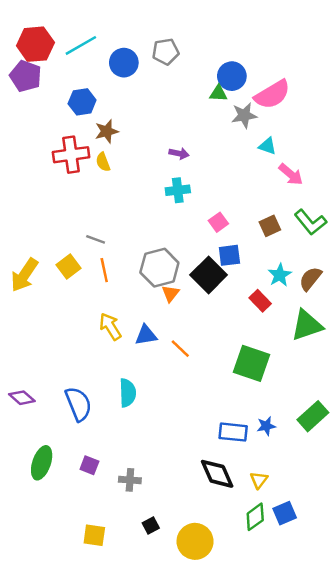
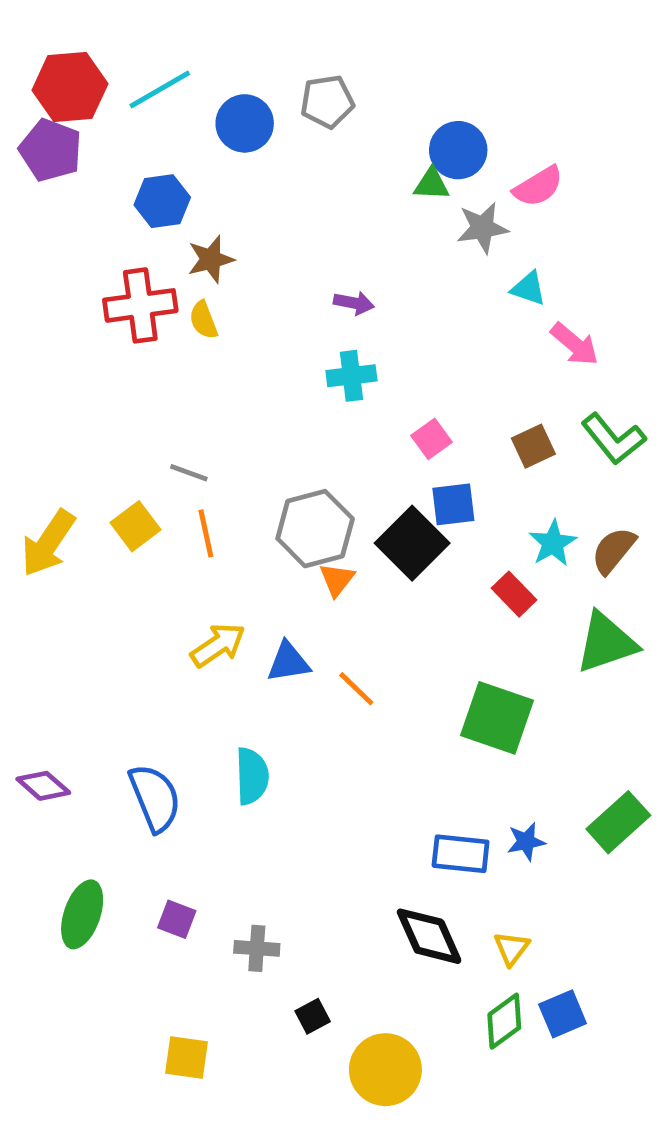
pink semicircle: (272, 95) -> (538, 187), size x0.7
yellow arrow: (110, 327) -> (218, 645), turned 88
black square: (151, 525) -> (313, 1016), moved

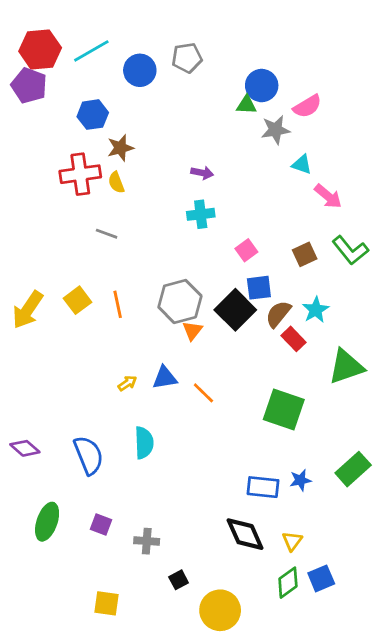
gray line: (189, 473) -> (107, 234), moved
brown semicircle: (613, 550) -> (278, 314), moved
yellow arrow: (218, 645) -> (127, 383), moved, size x0.6

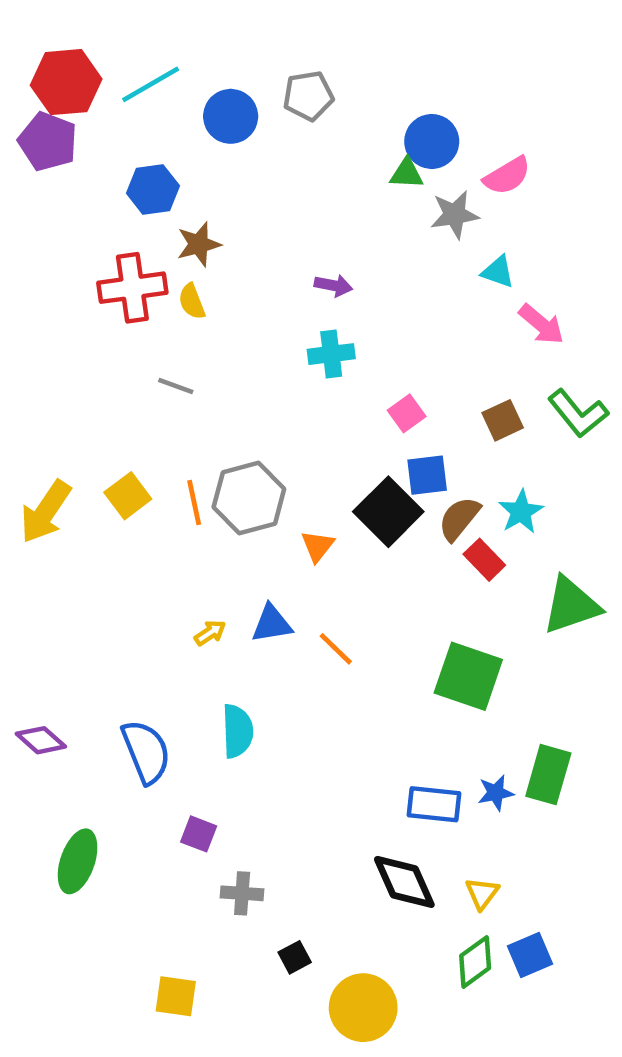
gray hexagon: (180, 302) -> (249, 498), moved
green rectangle: (353, 469) -> (548, 775), moved, turned -32
purple square: (101, 524) -> (199, 834), moved

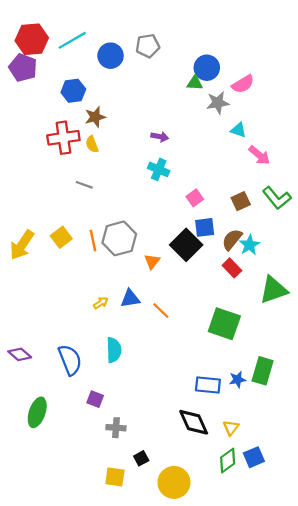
cyan cross: (331, 354) -> (159, 169), turned 30
brown semicircle: (459, 519) -> (232, 239), moved
yellow square: (176, 996) -> (115, 477), moved

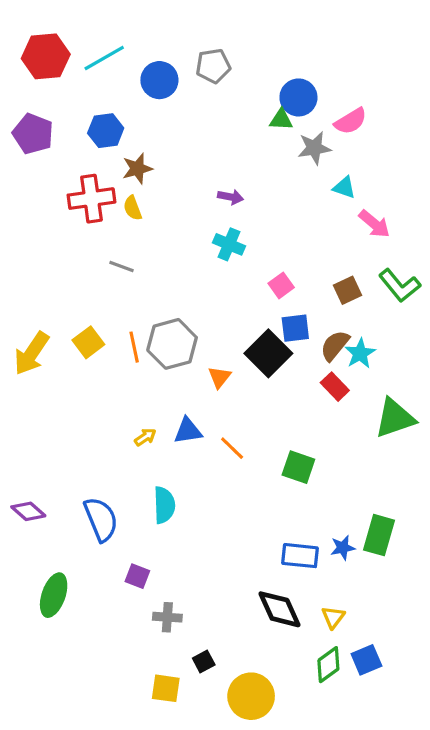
purple pentagon: (23, 68) -> (33, 134), moved
green square: (224, 324) -> (298, 467), moved, size x0.7

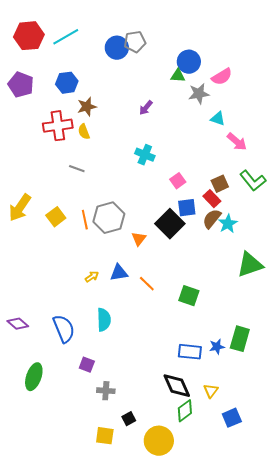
blue circle: (159, 80) -> (117, 48), moved
purple arrow: (231, 197) -> (146, 108), moved, turned 119
yellow arrow: (31, 353) -> (20, 208), moved
red rectangle: (335, 387) -> (212, 199), moved
green diamond: (328, 665) -> (185, 411), moved

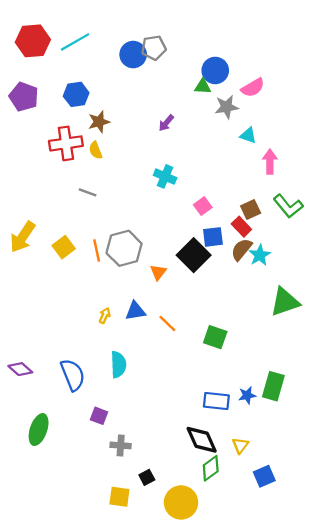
pink arrow: (237, 142) -> (270, 162), turned -130
yellow arrow: (92, 277) -> (105, 316), turned -32

